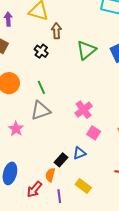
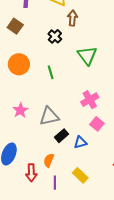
green triangle: (86, 50) -> (87, 56), moved, turned -35
gray triangle: (40, 110) -> (49, 116), moved
black rectangle: (61, 160) -> (62, 136), moved
red arrow: (34, 189) -> (31, 173), turned -48

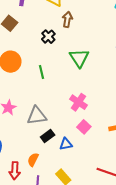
pink cross: (90, 100) -> (78, 102), turned -30

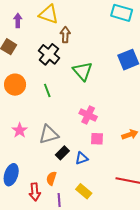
black cross: (48, 37) -> (49, 54), size x1.5
pink square: (84, 127) -> (97, 139), turned -32

